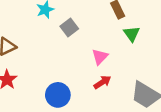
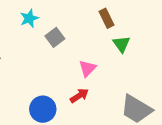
red arrow: (102, 82) -> (79, 96), moved

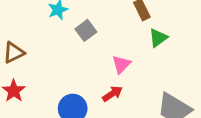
green triangle: (121, 44) -> (158, 38), turned 30

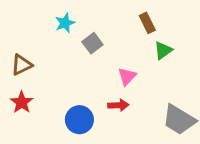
red arrow: (112, 94) -> (118, 105), turned 30

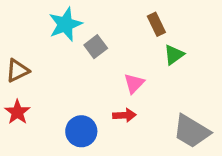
cyan star: (65, 23) -> (65, 24), size x1.5

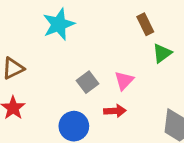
gray square: (96, 47) -> (88, 82), moved

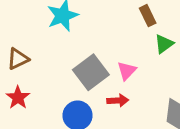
gray square: (88, 82) -> (91, 72), size x1.6

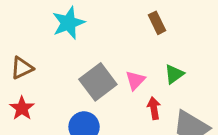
green triangle: (164, 44) -> (174, 74), moved
red arrow: (118, 101) -> (154, 108), moved, turned -96

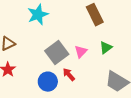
brown rectangle: (157, 23) -> (95, 15), size x1.5
red arrow: (154, 108) -> (69, 75), moved, turned -32

